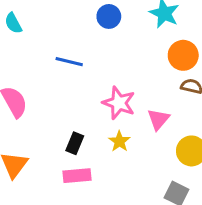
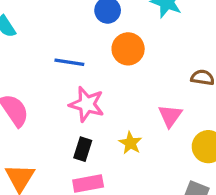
orange circle: (183, 55) -> (128, 49), moved
pink star: (119, 103) -> (87, 104), moved

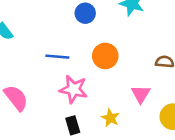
orange circle: (128, 49) -> (105, 56), moved
black rectangle: (83, 149) -> (73, 125), turned -30

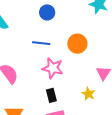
blue circle: (85, 13) -> (47, 12), moved
yellow star: (110, 118) -> (88, 94), moved

